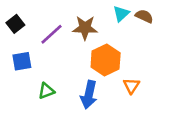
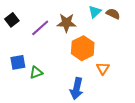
blue square: (22, 61) -> (18, 62), moved
blue arrow: (89, 95) -> (77, 89), moved

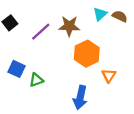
blue square: (18, 62) -> (17, 69), turned 35

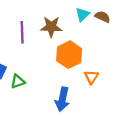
purple line: (41, 32) -> (22, 32), turned -50

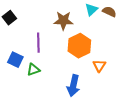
purple line: (22, 32) -> (38, 43), moved

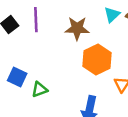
purple line: (38, 43) -> (36, 20), moved

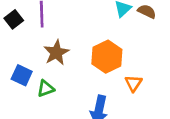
brown star: (77, 28) -> (56, 53), moved, turned -30

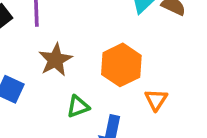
green triangle: (46, 89) -> (78, 107), moved

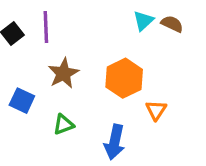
green triangle: (78, 107) -> (63, 124), moved

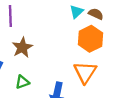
orange hexagon: (124, 78) -> (90, 39), moved
orange triangle: (156, 110) -> (85, 72), size x1.6

